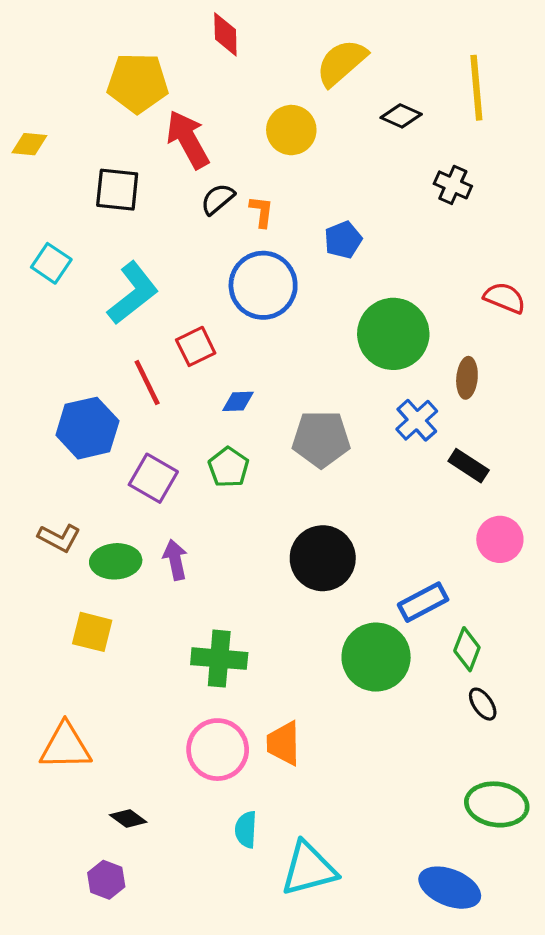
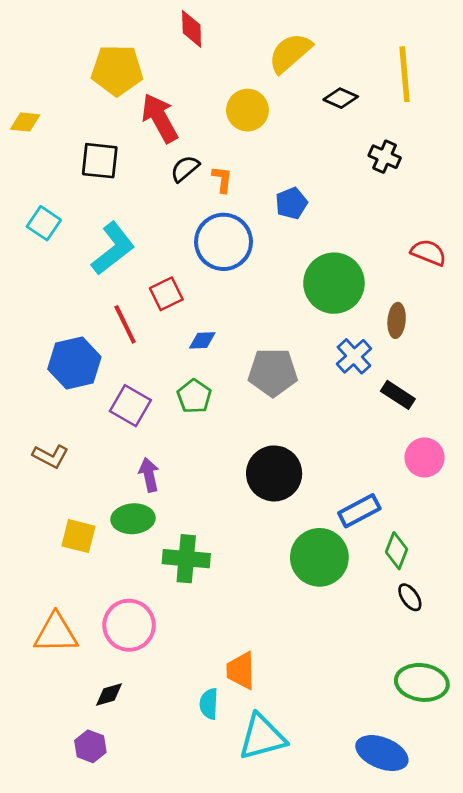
green ellipse: (116, 561) -> (133, 519), moved
orange trapezoid: (283, 743) -> (241, 670), moved
pink circle: (218, 750) -> (129, 625), moved
black diamond: (128, 819) -> (109, 694), turned -52

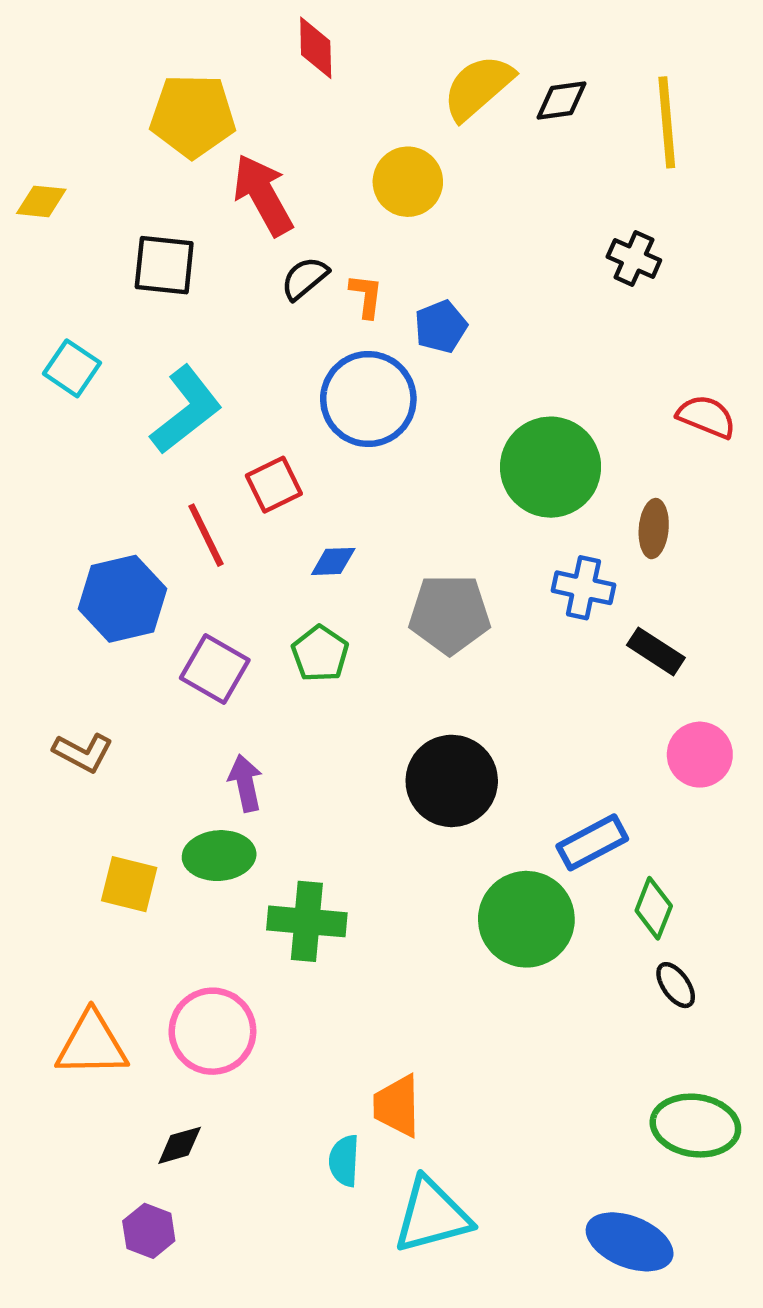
black diamond: (341, 98) -> (561, 100), moved, turned -32
blue pentagon: (291, 203) -> (441, 327), moved
blue cross: (354, 356) -> (583, 588), turned -36

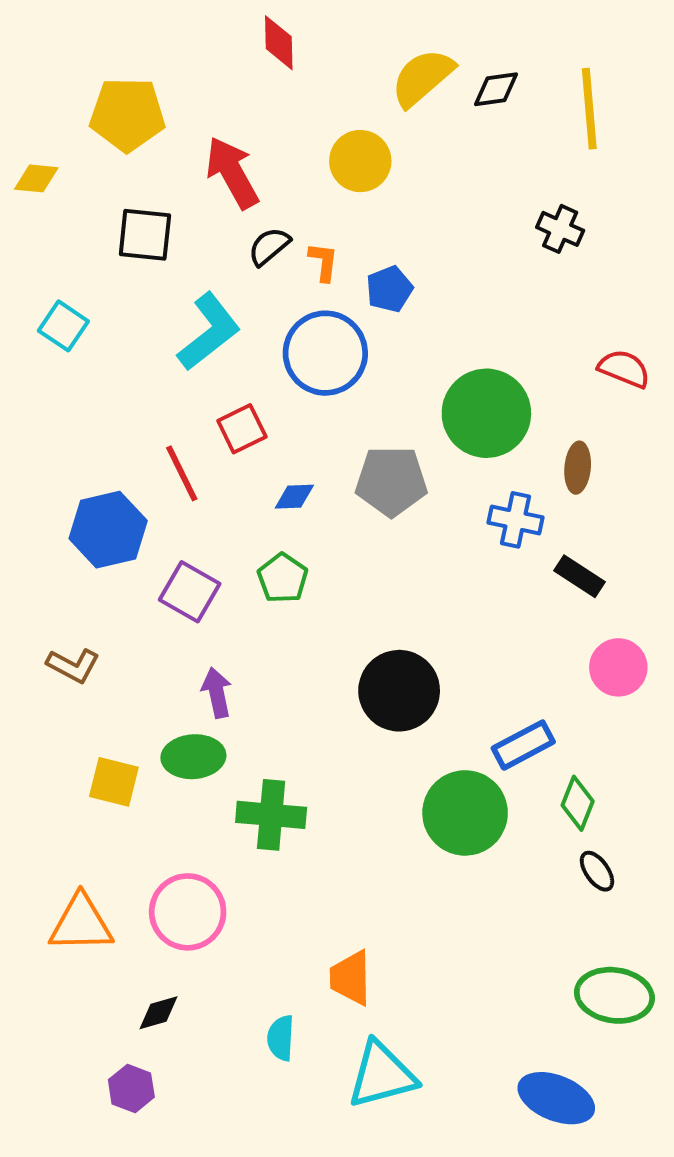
yellow pentagon: (193, 116) -> (127, 114), moved
cyan L-shape: (186, 410) -> (209, 332), moved
gray pentagon: (450, 614) -> (391, 481), moved
cyan semicircle: (344, 1161) -> (281, 1038), moved

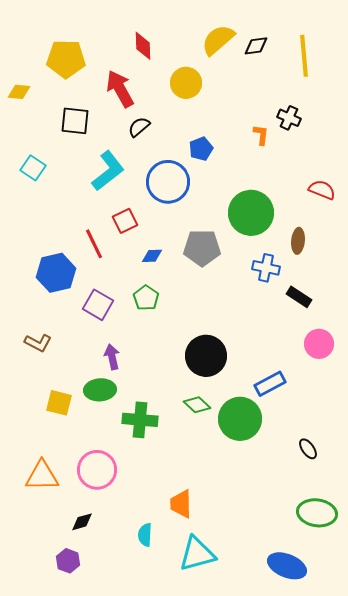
red diamond: (279, 43) -> (143, 46), moved
orange L-shape: (323, 262) -> (261, 135), moved
green diamond: (578, 803) -> (197, 405), moved, turned -68

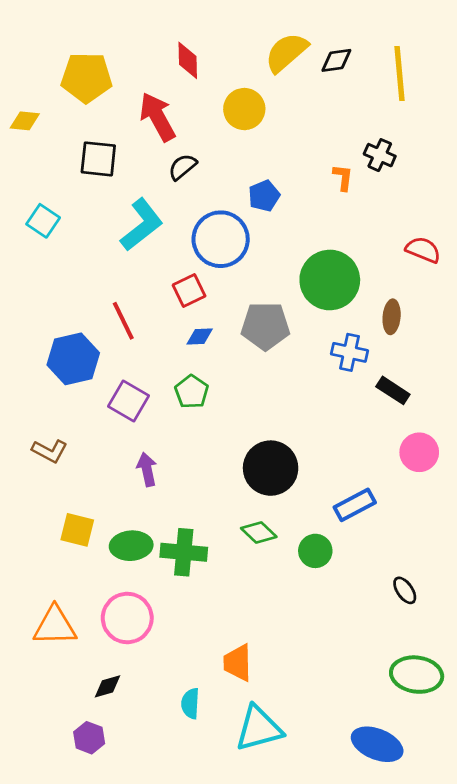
red square: (125, 221) -> (189, 291), moved
green ellipse: (100, 390) -> (131, 546), moved
green circle: (240, 419) -> (315, 551), size x0.6

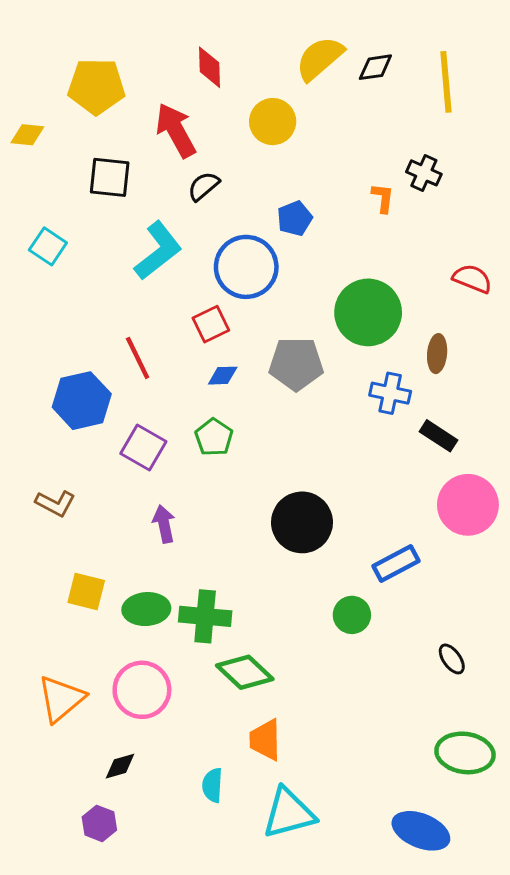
pink circle: (419, 452) -> (468, 505), size x1.4
green diamond: (259, 533) -> (245, 672), moved, size x1.4
orange triangle: (55, 626) -> (61, 699), turned -39

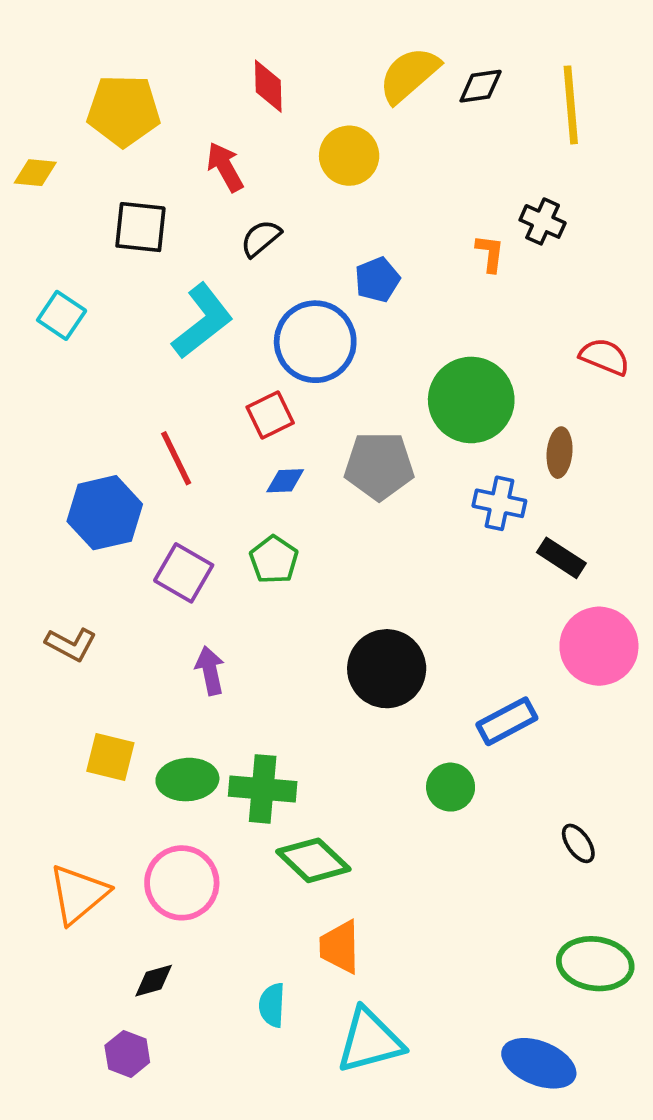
red arrow: (176, 130) -> (225, 167), size x0.7

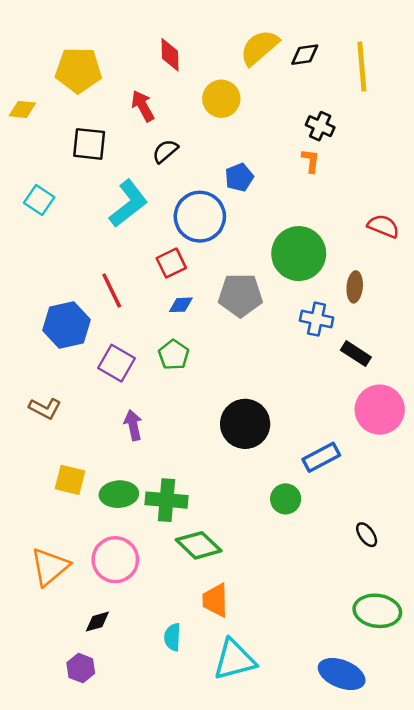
black cross: (543, 221) -> (320, 126), moved

